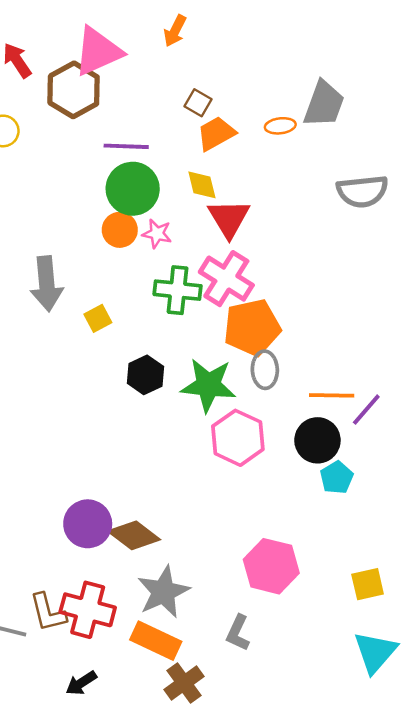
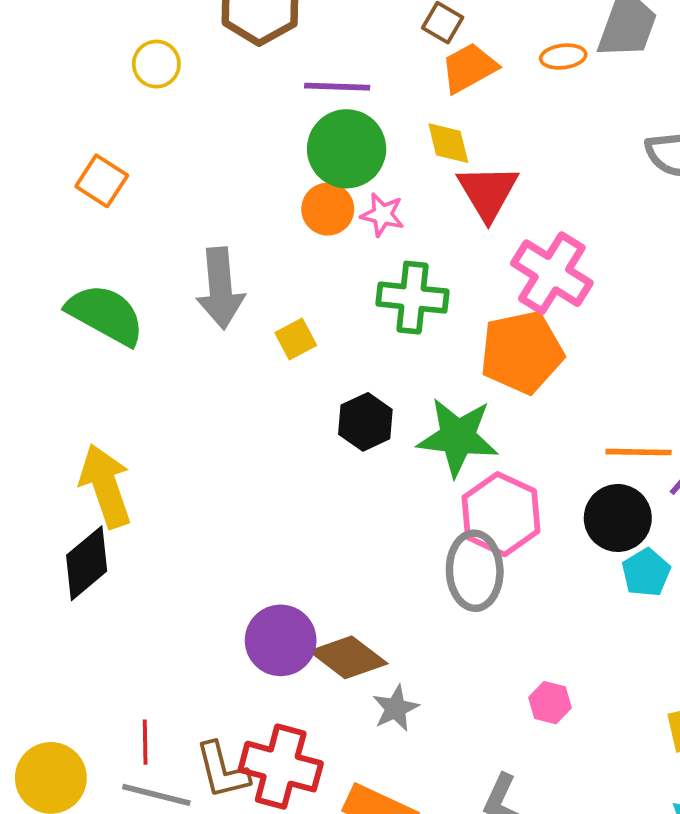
pink cross: (226, 279) -> (552, 273), moved
gray ellipse: (265, 370) -> (475, 571), moved, size x1.4
pink hexagon: (271, 566) -> (550, 703), size x0.5
gray star: (163, 592) -> (396, 708), moved, size x0.6

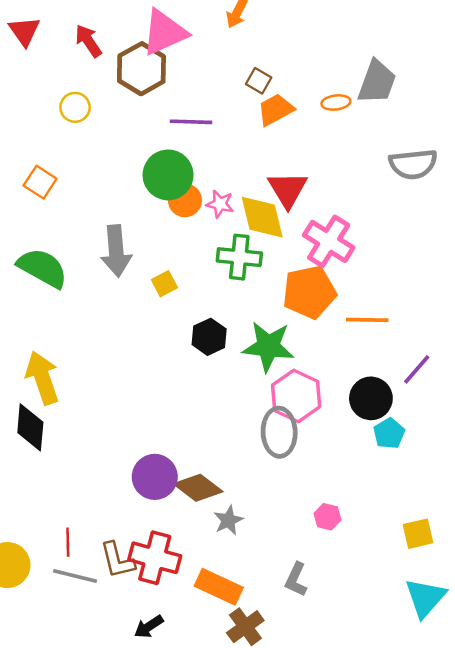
yellow diamond: (448, 143) -> (262, 217), moved, size x1.6
green circle: (347, 149) -> (168, 175), moved
orange line: (639, 452) -> (367, 320), moved
black diamond: (87, 563) -> (30, 427), turned -45

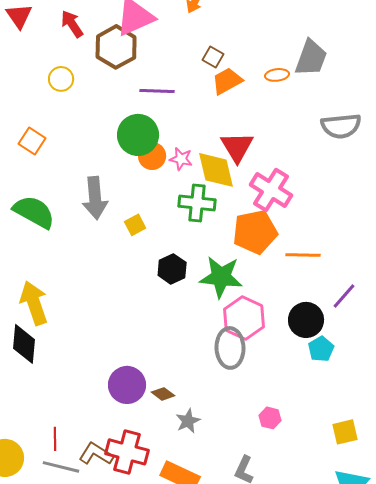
brown diamond: (198, 488) -> (163, 394), size x0.6
brown L-shape: (117, 560) -> (96, 454), turned 136

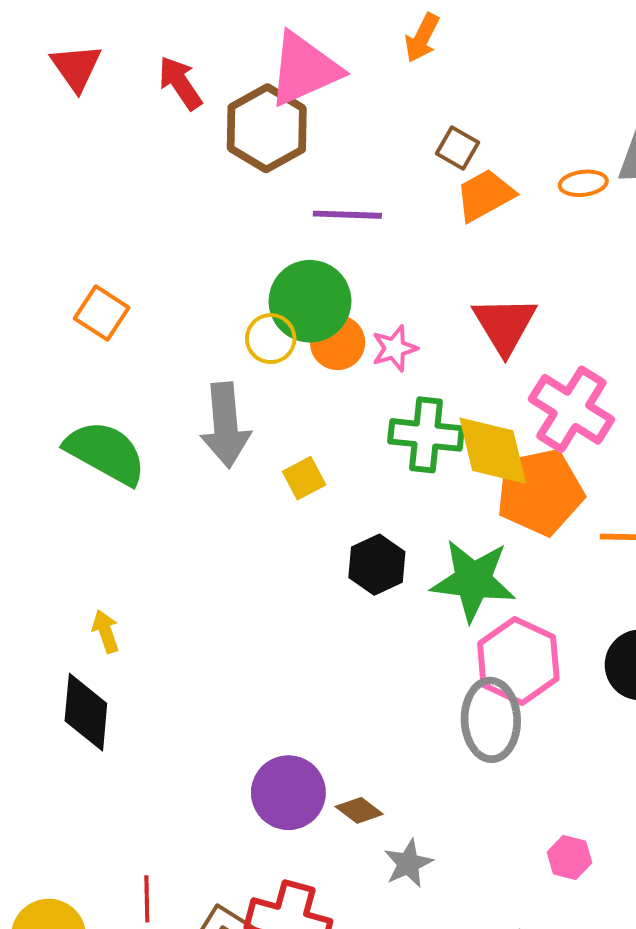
yellow circle: (61, 79) -> (271, 339), moved
pink star: (181, 159) -> (395, 348), turned -30
yellow diamond: (216, 170) -> (493, 451), moved
yellow arrow: (34, 303) -> (106, 631), size x0.5

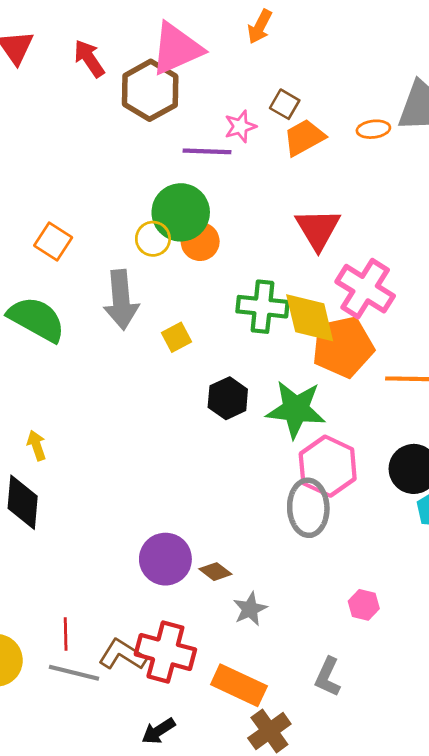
orange square: (102, 313) -> (53, 242), moved
pink star: (395, 348) -> (240, 126), moved

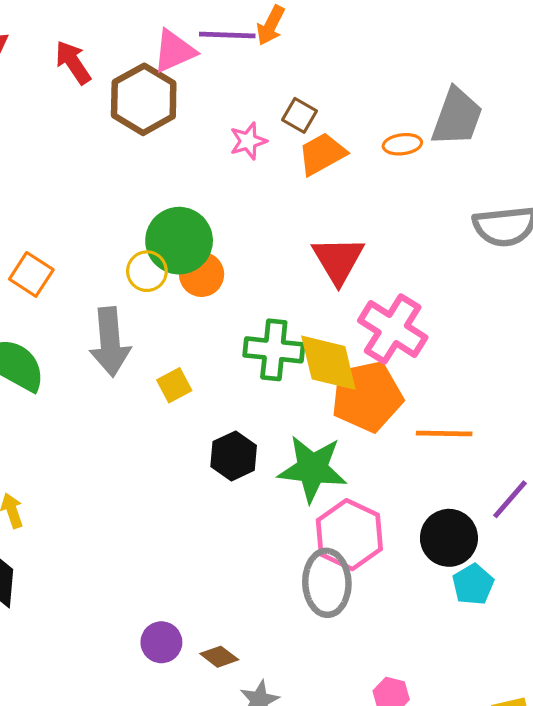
pink triangle: (177, 49) -> (174, 51), size x0.7
purple line: (207, 151) -> (227, 35), moved
purple circle: (165, 559) -> (161, 642), size x0.7

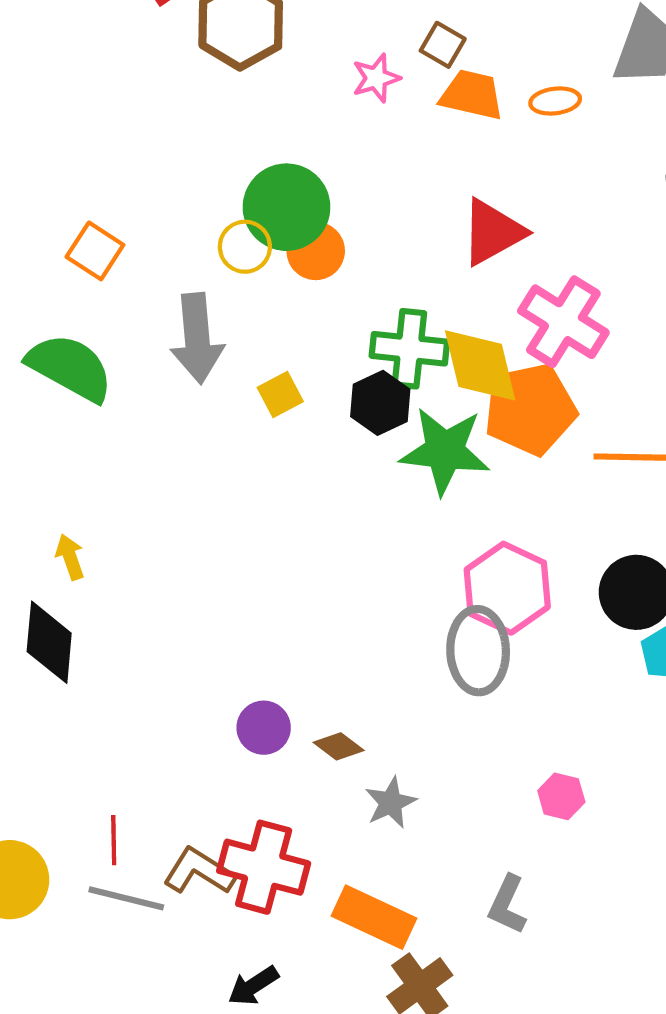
orange ellipse: (402, 144) -> (555, 101), moved
orange trapezoid: (322, 154) -> (472, 95), turned 42
red triangle: (338, 260) -> (493, 232), turned 32
black hexagon: (234, 456) -> (380, 403), moved
green star: (312, 469) -> (445, 451), moved

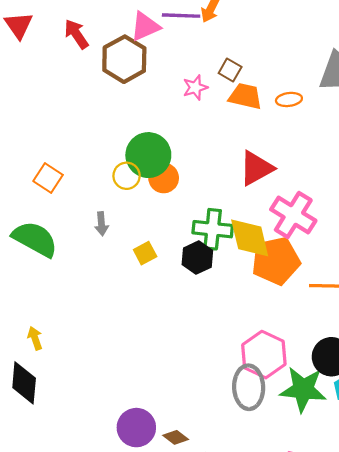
gray arrow: (197, 338) -> (101, 224), size x0.5
green star: (445, 451) -> (303, 389), moved
purple circle: (264, 728) -> (136, 428), size x1.4

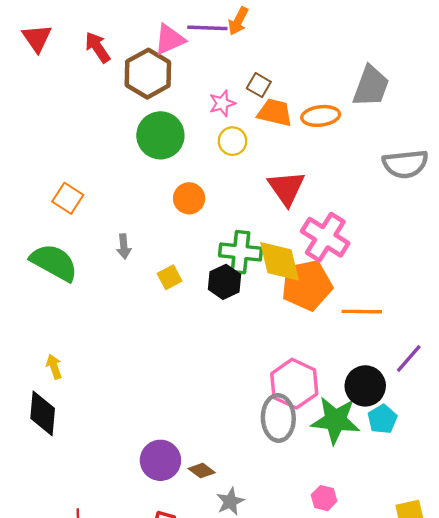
orange ellipse: (289, 99) -> (321, 116), size x1.4
green circle: (148, 155) -> (160, 135), moved
red triangle: (256, 168) -> (286, 188), turned -36
yellow circle: (127, 176) -> (233, 141), moved

